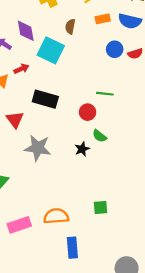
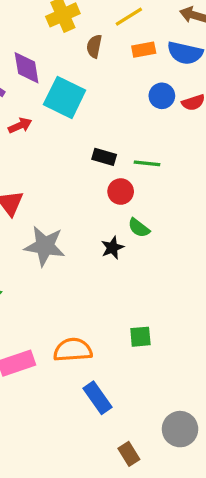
brown semicircle: (70, 27) -> (94, 46), moved
black rectangle: (45, 99) -> (104, 157), moved, size x0.6
blue rectangle: (72, 248) -> (98, 398), turned -30

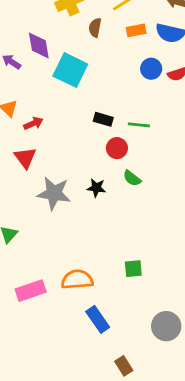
red arrow: (20, 126) -> (33, 123), moved
black star: (112, 248) -> (96, 188), moved, turned 30
gray circle: (180, 429) -> (166, 326), moved

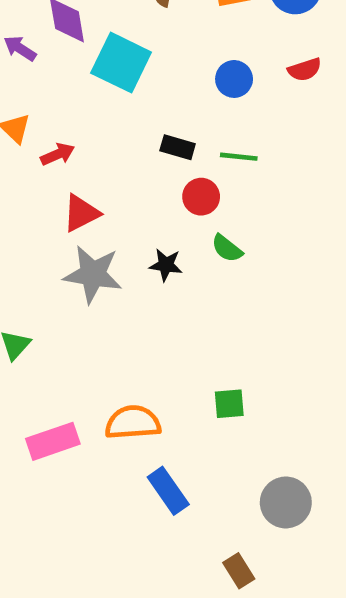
blue circle: (151, 69) -> (234, 79), moved
red triangle: (25, 158) -> (81, 213), moved, turned 40
brown rectangle: (124, 366) -> (239, 571), moved

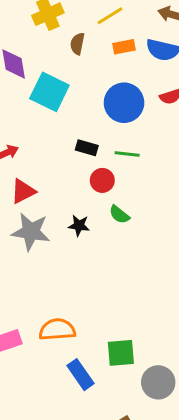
blue circle: (234, 79) -> (124, 103), size x1.6
green square: (229, 404) -> (121, 353), moved, size x1.4

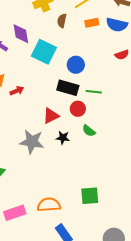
blue circle: (124, 103) -> (76, 65), moved, size x0.7
black rectangle: (87, 148) -> (68, 88), size x1.5
red triangle: (23, 191) -> (51, 116), moved
green square: (121, 353) -> (90, 196), moved

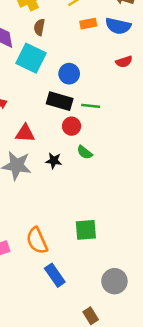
brown semicircle: (62, 21) -> (39, 27), moved
red triangle: (51, 116) -> (25, 133), moved, turned 30
orange semicircle: (49, 205) -> (37, 241), turned -110

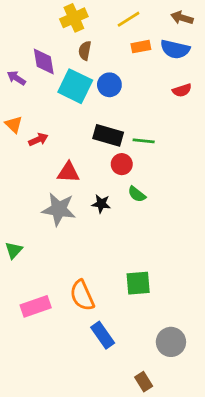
blue circle: (69, 74) -> (109, 85), moved

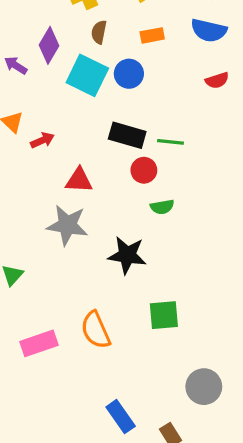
orange rectangle: (141, 47) -> (152, 35), moved
purple diamond: (44, 62) -> (49, 45), turned 40
green semicircle: (137, 194) -> (162, 207), turned -48
black star: (101, 204) -> (127, 255), moved, size x1.6
blue rectangle: (103, 335) -> (121, 417), moved

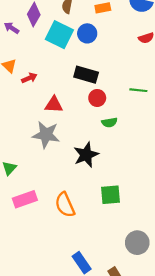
green line: (170, 142) -> (138, 90), moved
black star: (127, 255) -> (86, 155), turned -30
pink rectangle: (39, 343) -> (25, 199), moved

